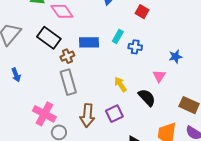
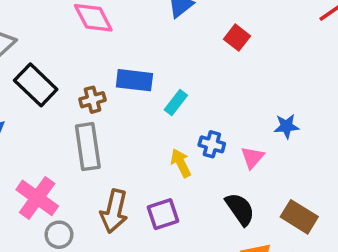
cyan rectangle: (118, 36) -> (176, 103), moved
black rectangle: (49, 38) -> (36, 85), moved
blue cross: (135, 47) -> (212, 144), moved
black semicircle: (147, 98) -> (240, 209), moved

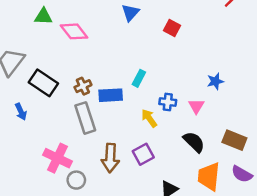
blue rectangle: (134, 80) -> (111, 95), moved

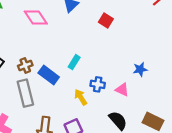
pink diamond: (74, 31) -> (36, 18), moved
blue rectangle: (111, 95) -> (49, 75), turned 36
pink triangle: (196, 106) -> (122, 90), turned -40

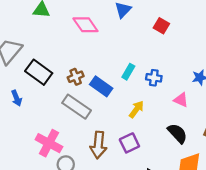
blue cross: (98, 84) -> (154, 78), moved
gray rectangle: (25, 93) -> (77, 107), turned -40
yellow arrow: (81, 97) -> (136, 109), turned 70

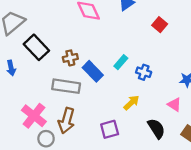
pink triangle: (181, 100) -> (174, 105), moved
gray rectangle: (77, 107) -> (66, 86), turned -36
yellow arrow: (136, 109) -> (131, 103), moved
brown arrow: (98, 145) -> (66, 121), moved

